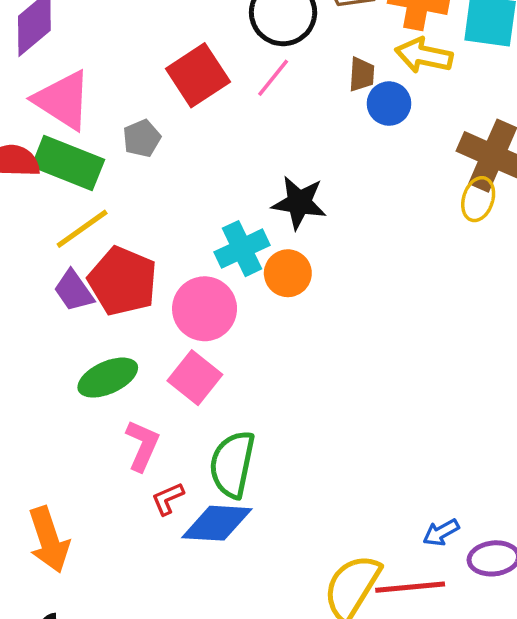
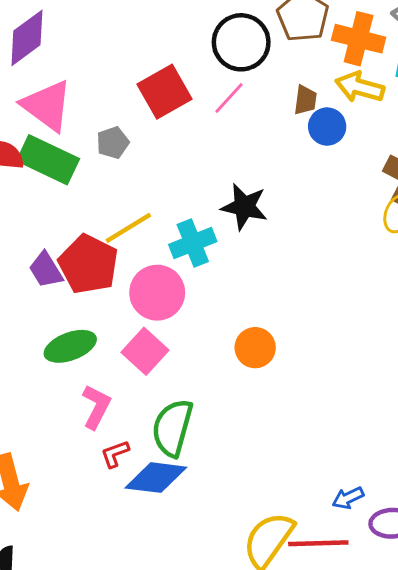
yellow line: (82, 229) -> (128, 228), moved
orange circle: (288, 273) -> (255, 348), moved

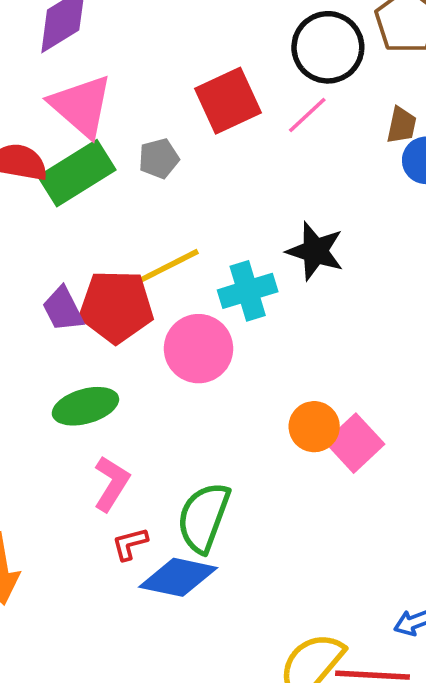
green rectangle: (48, 160) -> (77, 173), turned -62
red pentagon: (88, 264) -> (116, 307), turned -30
pink square: (145, 351) -> (355, 443), moved

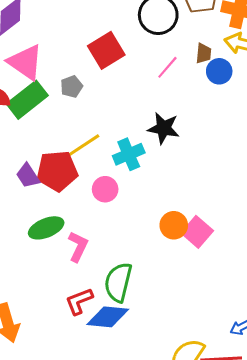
pink line: (307, 115) -> (167, 67), moved
pink circle: (199, 349) -> (105, 189), size x0.7
pink L-shape: (111, 484) -> (78, 247), moved
red L-shape: (130, 544) -> (79, 301), size x1.4

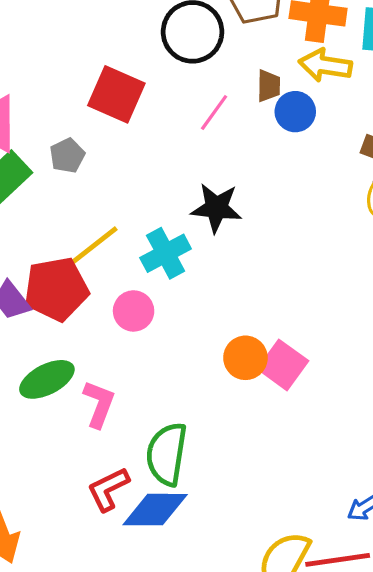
red square: (106, 50) -> (116, 94), turned -30

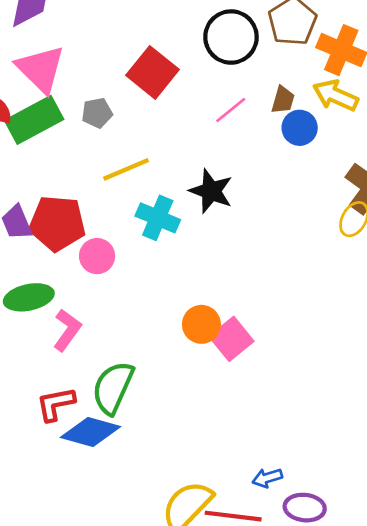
yellow line: (94, 245) -> (126, 169), moved
cyan cross: (166, 253) -> (158, 218), turned 36
pink circle: (134, 311) -> (97, 256), moved

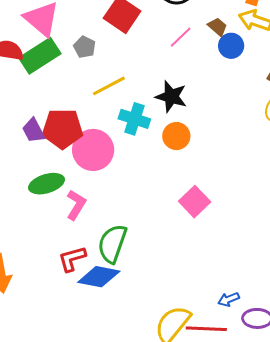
brown trapezoid: (283, 100) -> (217, 27), turned -60
gray pentagon: (97, 113) -> (85, 47), turned -30
pink circle: (97, 256) -> (93, 150), size x1.6
orange circle: (201, 324) -> (176, 136), moved

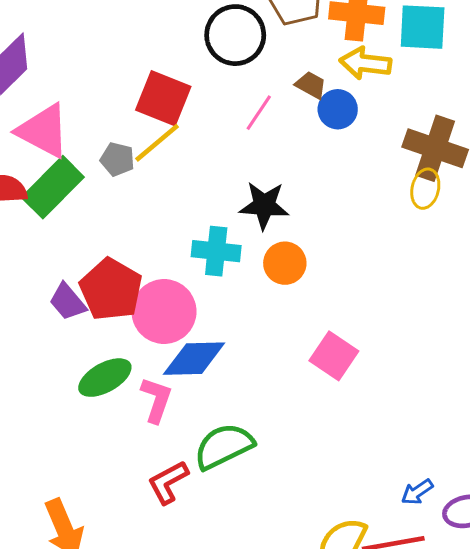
yellow line: (109, 86) -> (157, 143), moved
red pentagon: (63, 129) -> (111, 289), turned -30
green semicircle: (112, 244) -> (224, 446), turned 57
blue diamond: (99, 277) -> (194, 359), moved

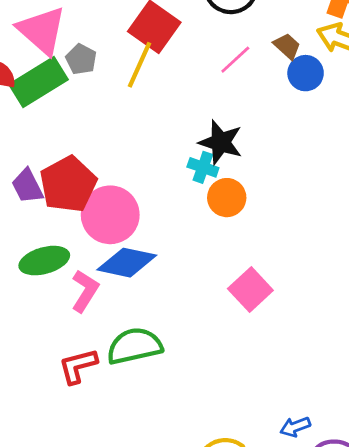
yellow line: (157, 143) -> (140, 65), turned -39
gray pentagon: (117, 159) -> (81, 59), moved
cyan cross: (216, 251) -> (203, 167), moved, size x0.7

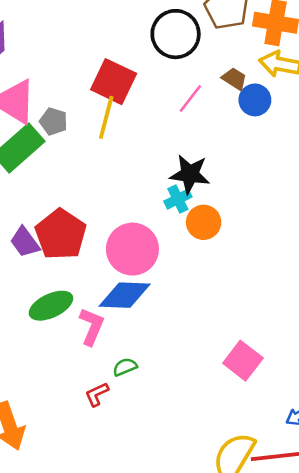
cyan cross: (203, 167) -> (178, 199), turned -36
pink circle: (110, 215) -> (132, 249), moved
pink square: (250, 289) -> (243, 361), moved
green semicircle: (134, 346) -> (125, 367), moved, size x0.5
red L-shape: (78, 366) -> (97, 394), size x0.7

